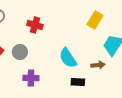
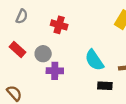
purple cross: (31, 78) -> (55, 71), moved

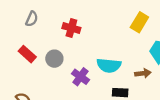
cyan semicircle: (94, 60) -> (109, 65), turned -50
purple cross: (55, 71) -> (80, 77), moved, turned 35

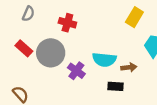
gray circle: (54, 59) -> (51, 53), size x1.6
brown arrow: (143, 73) -> (129, 67), moved

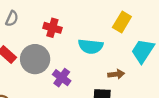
cyan semicircle: (104, 60) -> (91, 46), moved

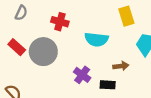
yellow rectangle: (122, 22) -> (126, 16), turned -48
purple cross: (62, 78) -> (82, 75), moved

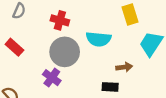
gray circle: (43, 52) -> (65, 52), moved
purple cross: (82, 75) -> (52, 78), moved

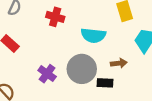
gray circle: (65, 52) -> (82, 69), moved

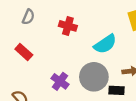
cyan semicircle: (93, 35) -> (105, 44), turned -40

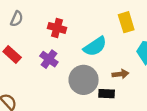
purple cross: (60, 81) -> (49, 59), moved

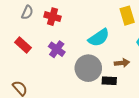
red cross: (57, 28) -> (53, 17), moved

